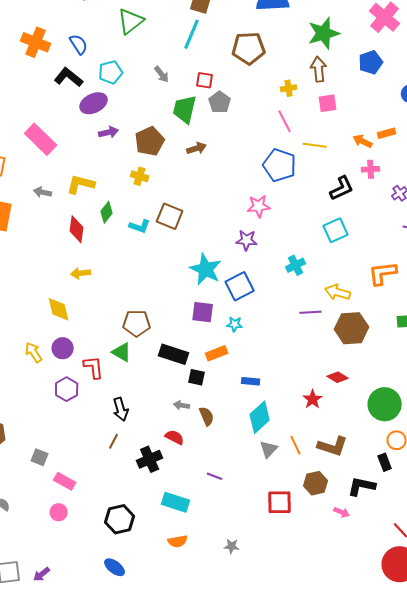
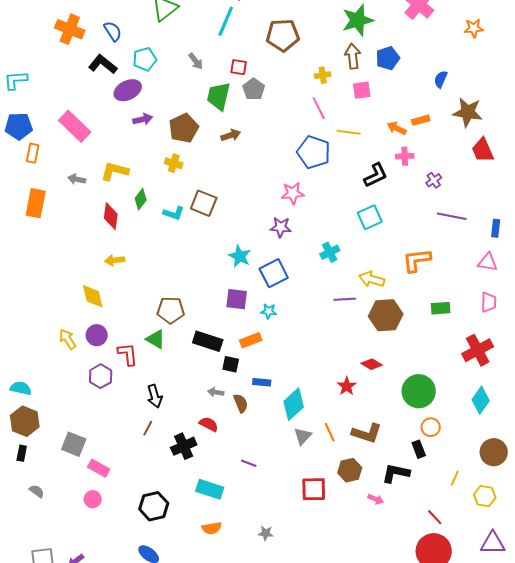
blue pentagon: (371, 62) -> (388, 58), moved
cyan star: (206, 269) -> (240, 256), size x0.7
blue rectangle: (251, 381) -> (262, 382), moved
gray square: (40, 457) -> (74, 444), size x1.4

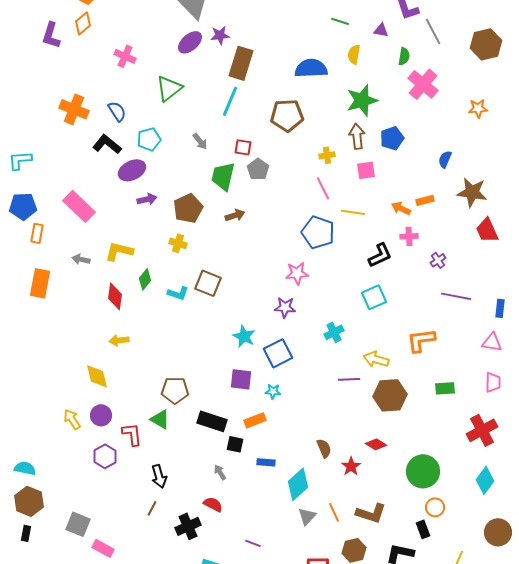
gray arrow: (216, 392) -> (220, 472), turned 49
brown semicircle: (241, 403) -> (324, 448), moved

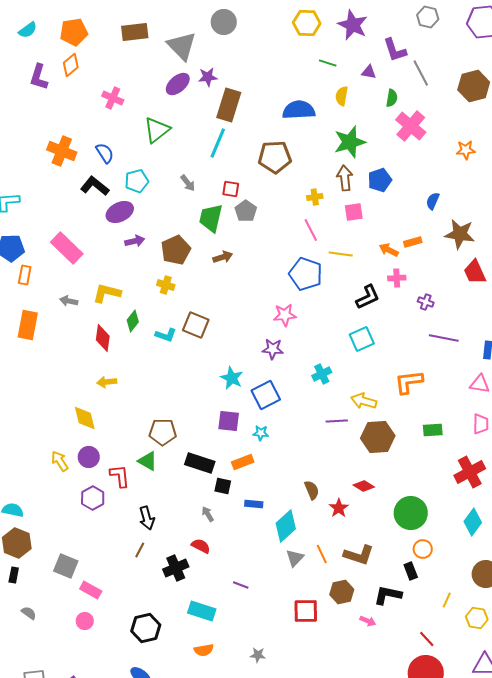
purple cross: (438, 260) -> (426, 302), turned -35

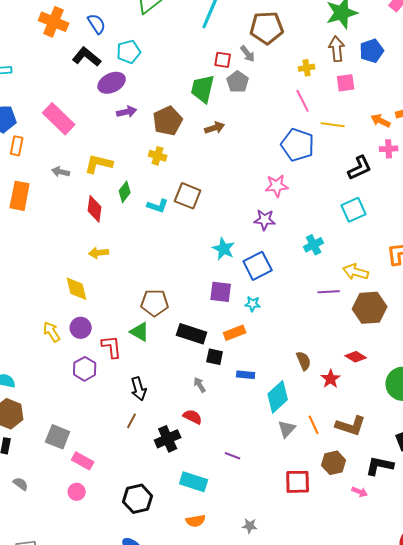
gray arrow: (188, 183) -> (248, 54), moved

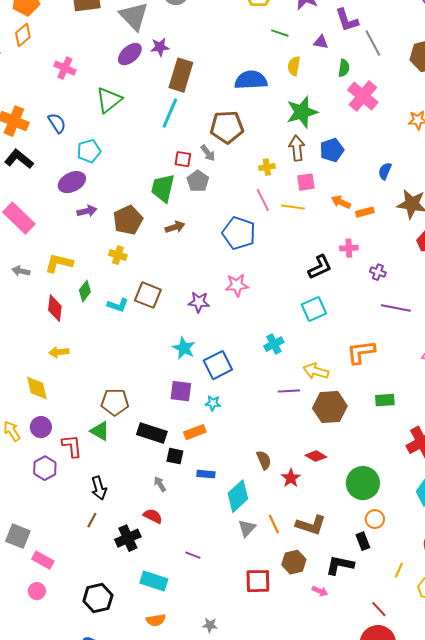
black L-shape: (87, 57) -> (19, 159), moved
orange arrow: (381, 121) -> (341, 202), moved
yellow line: (333, 125) -> (293, 207), moved
blue pentagon: (298, 145) -> (239, 233), moved
purple star: (265, 220) -> (199, 302), moved

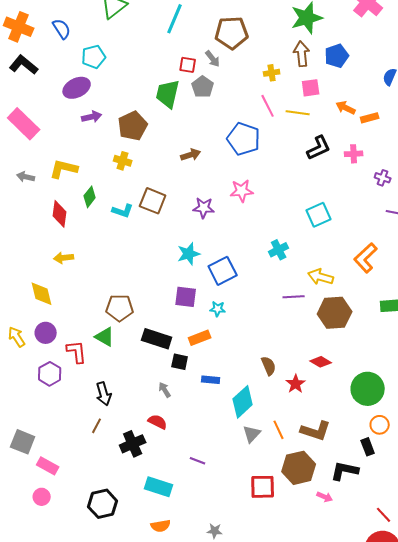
brown arrow: (175, 227) -> (191, 155), moved
black L-shape: (320, 267) -> (319, 148), moved
cyan star: (184, 348) -> (189, 254), turned 30
orange L-shape: (361, 352) -> (366, 258), turned -36
brown hexagon: (294, 562) -> (299, 468), size x1.4

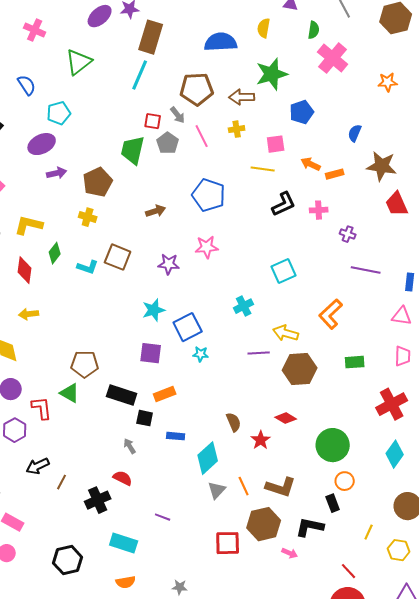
brown arrow: (302, 54) -> (242, 97), moved, turned -85
pink line: (268, 106) -> (202, 136), moved
cyan star: (218, 309) -> (201, 354), moved
black arrow: (104, 394) -> (38, 466), moved, turned 80

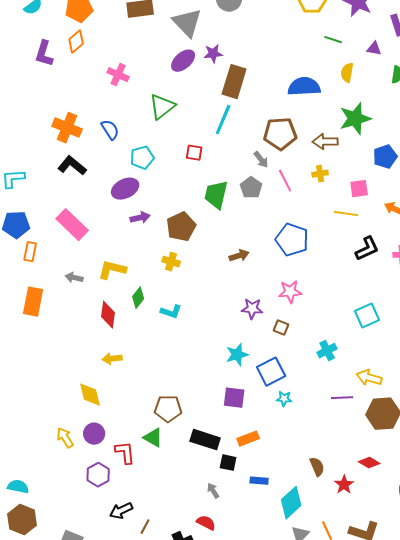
red square: (153, 121) -> (194, 153), moved
brown square: (118, 257) -> (281, 328), moved, size x0.6

